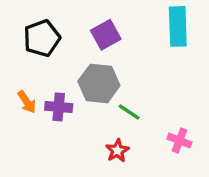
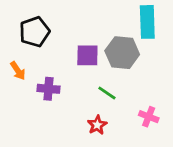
purple square: (106, 35) -> (87, 55), moved, turned 30
gray hexagon: (99, 83) -> (122, 53), moved
orange arrow: (27, 102) -> (18, 71), moved

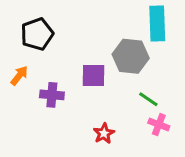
purple square: (87, 55) -> (94, 76), moved
orange arrow: (18, 71) -> (19, 76), turned -108
green line: (107, 93) -> (148, 99), moved

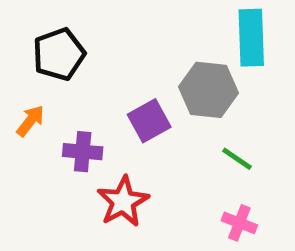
purple square: (94, 76) -> (149, 121), turned -30
pink cross: (159, 125) -> (239, 223), moved
red star: (104, 133) -> (123, 202), moved, size x1.5

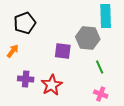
purple square: (149, 121) -> (63, 51), turned 36
purple cross: (83, 152) -> (26, 79), moved
green line: (237, 159) -> (100, 67), turned 32

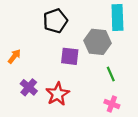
black pentagon: (25, 23) -> (55, 21), moved
purple cross: (26, 79) -> (29, 87), turned 35

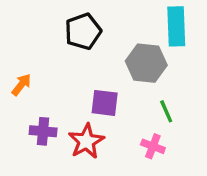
purple square: (70, 56) -> (105, 103), moved
purple cross: (29, 87) -> (43, 131), turned -35
pink cross: (112, 104) -> (153, 146), moved

